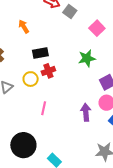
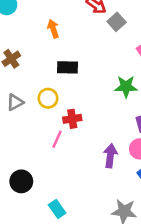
red cross: (48, 71) -> (72, 119), moved
black circle: (23, 145) -> (21, 181), size x0.7

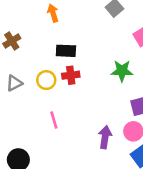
red cross: (72, 119) -> (71, 75), moved
pink line: (57, 139) -> (54, 120), turned -42

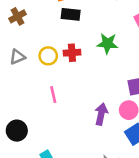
black rectangle: (66, 51) -> (71, 14), moved
green star: (122, 71) -> (107, 44), moved

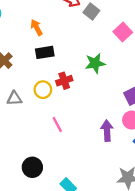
black rectangle: (71, 14) -> (45, 52), moved
gray triangle: (17, 57) -> (14, 98), turned 35

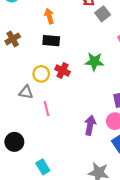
red cross: (64, 81) -> (62, 71), turned 32
gray triangle: (14, 98) -> (26, 92), moved

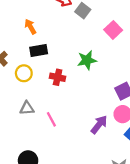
yellow circle: (41, 74) -> (24, 73), moved
purple arrow: (90, 125) -> (99, 125), turned 42

